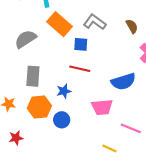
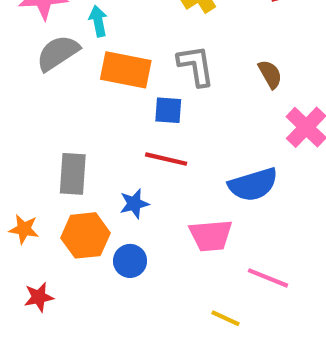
gray L-shape: (95, 22) -> (196, 66), turned 45
orange rectangle: (60, 24) -> (126, 70), turned -30
gray semicircle: (26, 39) -> (58, 53), moved

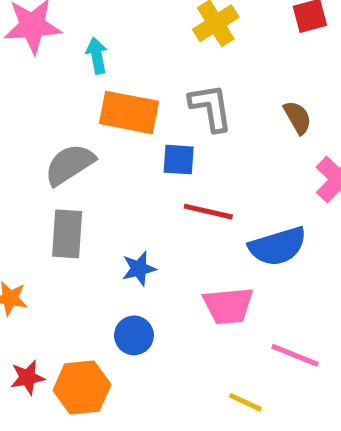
gray semicircle: (58, 53) -> (70, 164), moved
red line: (166, 159) -> (208, 212), moved
orange hexagon: (85, 235) -> (82, 387), moved

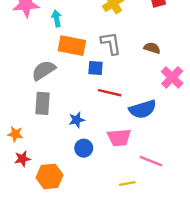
brown semicircle: (297, 117) -> (152, 48), turned -42
blue circle: (134, 335) -> (84, 148), moved
red star: (27, 378) -> (22, 159), moved
yellow line: (245, 402) -> (127, 184), turned -35

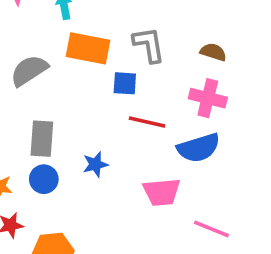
gray semicircle: (44, 70) -> (29, 70), moved
pink cross: (172, 77) -> (208, 98), moved, turned -30
blue circle: (84, 148) -> (44, 179), moved

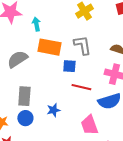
pink trapezoid: (162, 192) -> (89, 125), turned 75

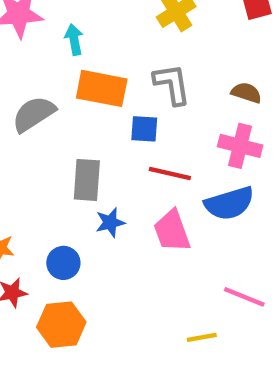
gray rectangle: (24, 96) -> (87, 180), moved
blue circle: (25, 118) -> (63, 263), moved
pink trapezoid: (89, 125) -> (172, 231), moved

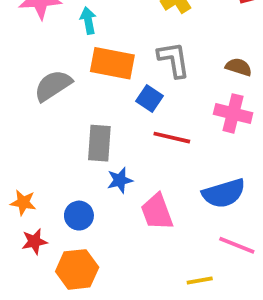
blue square: (144, 129) -> (150, 99), turned 30
blue semicircle: (229, 203) -> (224, 193), moved
pink trapezoid: (172, 231) -> (157, 212), moved

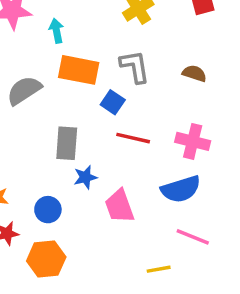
pink cross: (233, 113) -> (193, 141), moved

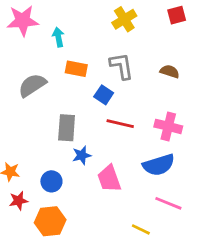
orange rectangle: (79, 70) -> (76, 69), size x0.7
yellow line: (159, 269) -> (141, 229), turned 36

